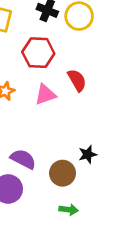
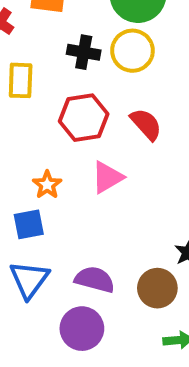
red semicircle: (77, 80) -> (146, 124), moved

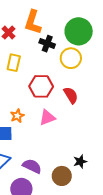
black cross: (84, 52) -> (47, 44), moved

